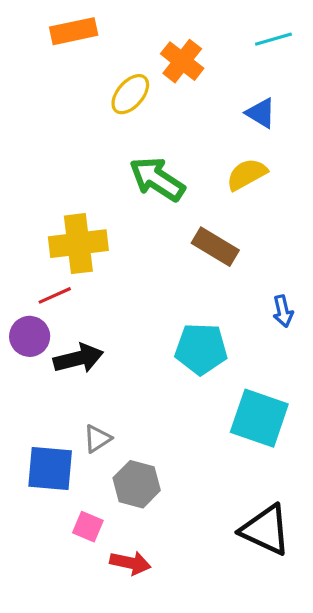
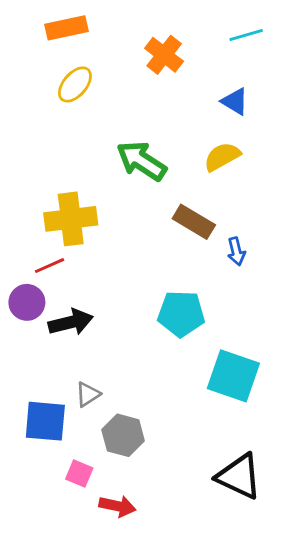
yellow ellipse: (130, 94) -> (75, 84), moved
blue arrow: (283, 311) -> (236, 251), moved

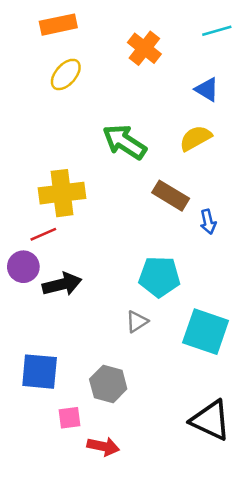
gray triangle: (88, 394) -> (137, 322), moved
pink square: (79, 474) -> (70, 418), turned -30

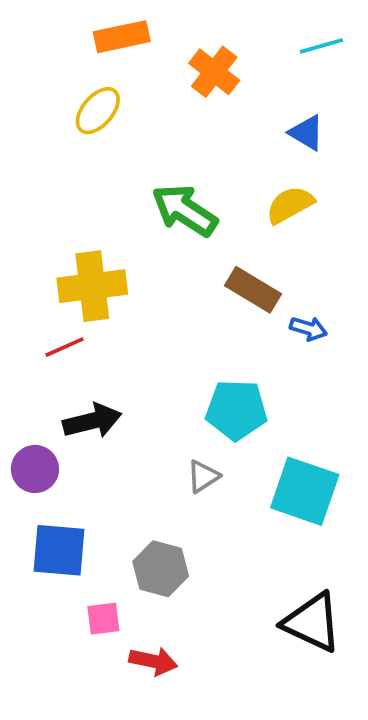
orange rectangle: (58, 25) -> (122, 37), moved
blue arrow: (208, 222) -> (308, 329), turned -60
purple circle: (23, 267) -> (35, 469), moved

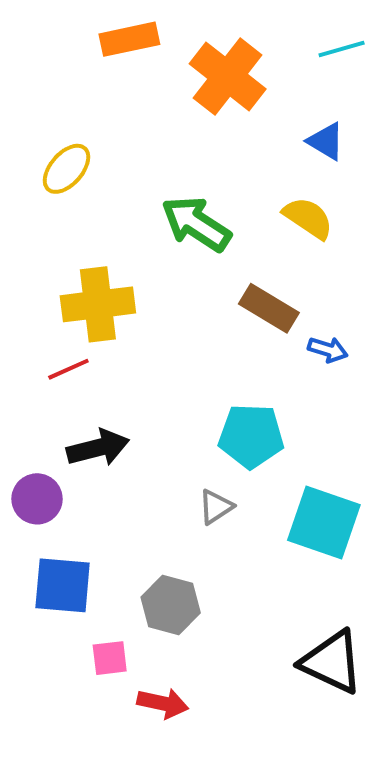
orange cross: (214, 72) -> (228, 76), size x1.4
yellow ellipse: (98, 111) -> (66, 169), moved
yellow semicircle: (290, 205) -> (308, 218), turned 63

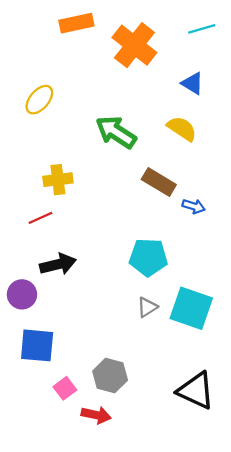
yellow cross: (98, 304) -> (58, 180), size x0.7
gray triangle: (216, 507) -> (147, 307), moved
gray hexagon: (171, 605) -> (110, 376), moved
pink square: (110, 658) -> (65, 388), turned -30

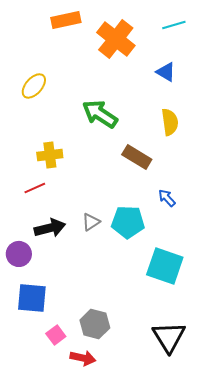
yellow semicircle: (182, 129) -> (170, 122), moved, turned 48
blue arrow: (194, 206) -> (167, 198), moved, turned -150
gray triangle: (147, 307) -> (91, 222), moved
black triangle: (196, 391) -> (169, 337), turned 33

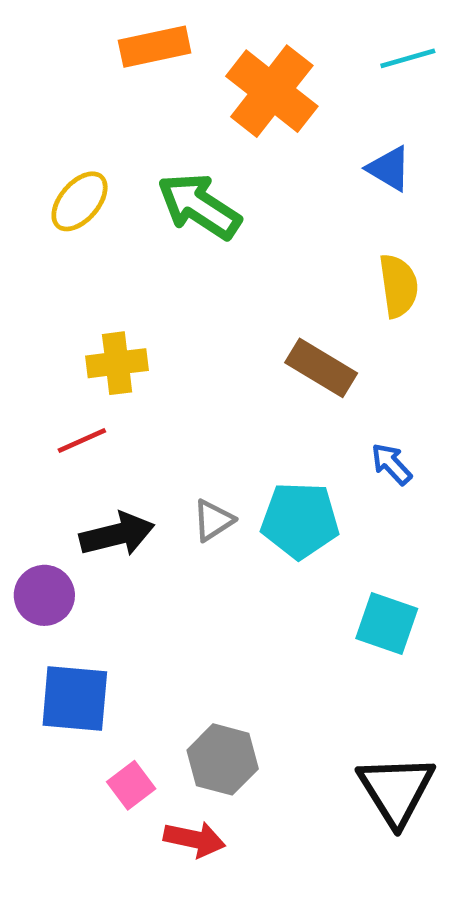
green arrow: (100, 114) -> (199, 206), moved
cyan square: (165, 266) -> (387, 623), size x0.7

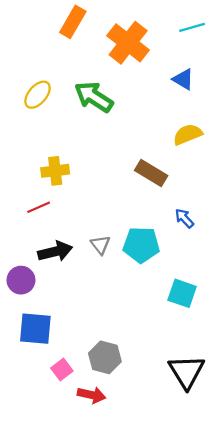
orange rectangle: (155, 47) -> (73, 22), turned -48
yellow semicircle: (398, 286) -> (188, 134), turned -104
gray triangle: (213, 520) -> (100, 245), turned -35

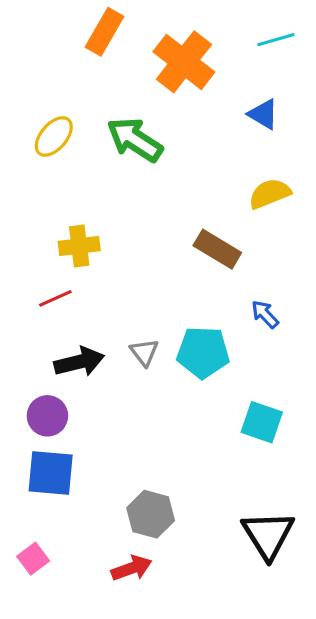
purple circle: (21, 280) -> (47, 416), moved
pink square: (62, 370) -> (33, 559), moved
red arrow: (92, 395) -> (132, 568), turned -32

